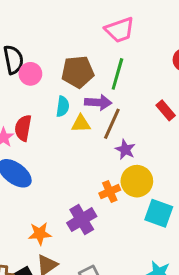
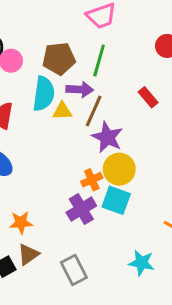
cyan semicircle: (63, 106) -> (44, 94), size x1.6
purple star: (125, 150) -> (107, 137), size x1.5
cyan square: (159, 213) -> (116, 200), moved
purple cross: (82, 220) -> (81, 209), moved

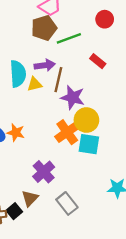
brown pentagon: (59, 59) -> (44, 28), moved
green line: (99, 61) -> (69, 38), moved, turned 65
orange cross: (92, 180) -> (67, 132), size x1.5
purple cross: (81, 209) -> (44, 172), moved
orange star: (21, 223) -> (16, 133), moved, turned 30

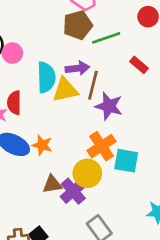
yellow triangle: (35, 84) -> (65, 90), size x1.5
yellow circle: (86, 120) -> (87, 173), moved
brown triangle: (30, 198) -> (52, 184), moved, turned 36

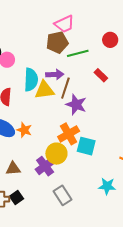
brown triangle: (52, 184) -> (13, 169), moved

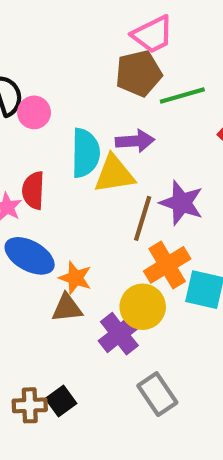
brown line: (65, 88) -> (143, 218), moved
orange star: (24, 130) -> (75, 278), moved
brown triangle: (13, 169) -> (67, 308), moved

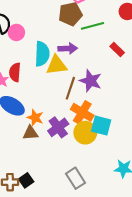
orange cross: (167, 265) -> (82, 112), turned -30
yellow circle: (143, 307) -> (85, 133), moved
purple cross: (119, 334) -> (58, 127), moved

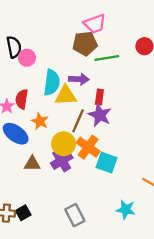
red rectangle: (117, 50) -> (99, 97), moved, turned 48
orange star: (35, 118) -> (40, 121), moved
yellow circle: (85, 133) -> (64, 144), moved

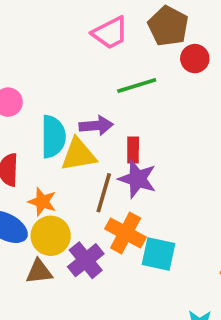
brown pentagon: (85, 43) -> (168, 26), moved, turned -30
yellow circle: (64, 144) -> (51, 236), moved

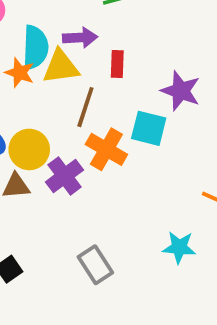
purple star: (137, 179) -> (181, 91), moved
orange star: (42, 202) -> (20, 73), moved
cyan square: (158, 254) -> (149, 128), moved

